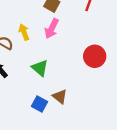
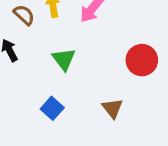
brown triangle: (60, 96) -> (112, 108), moved

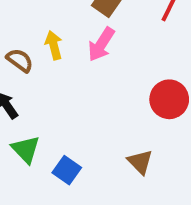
green triangle: (64, 59) -> (26, 149), moved

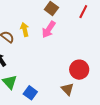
red circle: (169, 99) -> (79, 70), moved

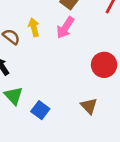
red circle: (79, 70) -> (104, 65), moved

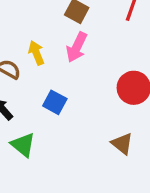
blue square: (40, 110) -> (55, 102), moved

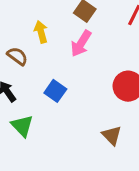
yellow arrow: (36, 53) -> (41, 32), moved

